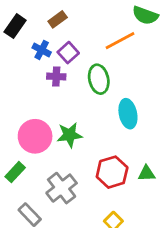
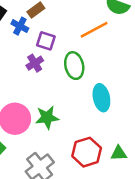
blue cross: (42, 50) -> (20, 26), moved
purple square: (68, 53) -> (46, 41), turned -30
purple cross: (56, 77) -> (35, 63), turned -35

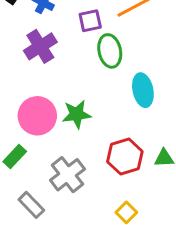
purple square: (46, 41) -> (90, 21), moved, turned -30
purple cross: (35, 63) -> (40, 46), moved, size x1.5

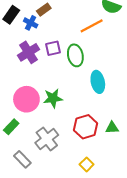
purple square: (90, 21) -> (53, 48), moved

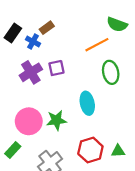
green ellipse: (75, 55) -> (111, 72), moved
cyan ellipse: (98, 82) -> (87, 103), moved

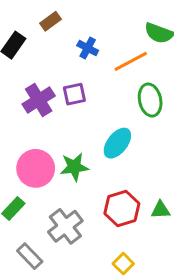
brown rectangle: (47, 28) -> (51, 21), moved
blue cross: (33, 41) -> (88, 48), moved
cyan ellipse: (87, 103) -> (117, 143), turned 50

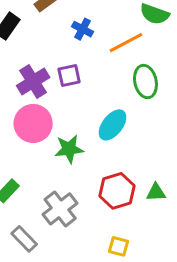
pink circle: (36, 168) -> (33, 123), moved
yellow square: (123, 264) -> (119, 246), turned -30

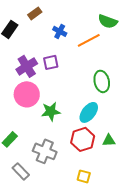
green ellipse: (145, 82) -> (102, 81), moved
cyan ellipse: (113, 125) -> (89, 112), moved
gray cross: (60, 209) -> (45, 151), turned -30

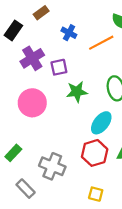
purple cross: (27, 66) -> (32, 58), moved
green star: (51, 111) -> (77, 92), moved

